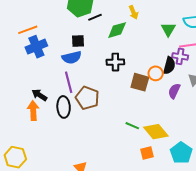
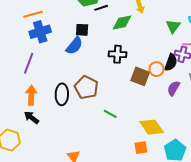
blue semicircle: (72, 57) -> (74, 46), turned -42
purple line: (69, 82) -> (29, 63), moved, turned 30
black arrow: (39, 95) -> (31, 118), moved
green line: (132, 126) -> (110, 114), moved

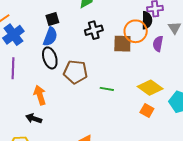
orange circle: (157, 69) -> (136, 31), size x1.5
black ellipse: (62, 94) -> (50, 58), moved
orange arrow: (31, 95) -> (40, 95), moved
orange square: (141, 148) -> (147, 110), turned -32

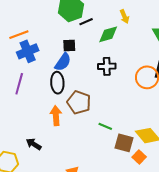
brown square: (122, 44) -> (124, 143), moved
orange arrow: (40, 95) -> (56, 116), moved
black arrow: (34, 118) -> (34, 144), moved

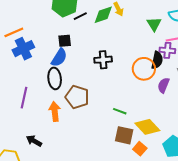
green diamond: (108, 34) -> (103, 15), moved
purple line: (19, 84) -> (24, 98), moved
green line: (105, 126) -> (120, 111), moved

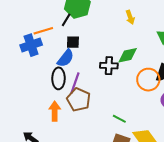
green diamond: (103, 15) -> (128, 55), moved
black line: (80, 16) -> (66, 20), moved, turned -40
orange line: (14, 32) -> (43, 31), moved
purple line: (24, 98) -> (75, 83), moved

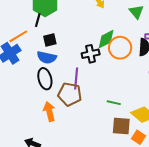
blue semicircle: (66, 58) -> (47, 57), turned 78
orange circle: (148, 80) -> (120, 48), moved
purple line: (75, 83) -> (76, 78), moved

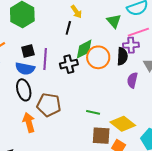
black line: (38, 20) -> (68, 28), moved
purple line: (76, 78) -> (45, 59), moved

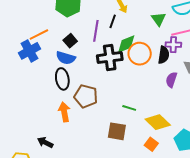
black square: (28, 51) -> (70, 41), turned -32
purple line: (45, 59) -> (96, 31), moved
black cross: (69, 64) -> (110, 58), size x1.4
brown square: (101, 136) -> (117, 131), moved

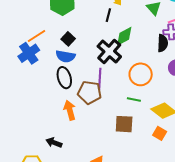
purple line: (96, 31) -> (100, 79), moved
orange circle: (140, 54) -> (141, 74), moved
black cross: (110, 58) -> (109, 51), turned -35

